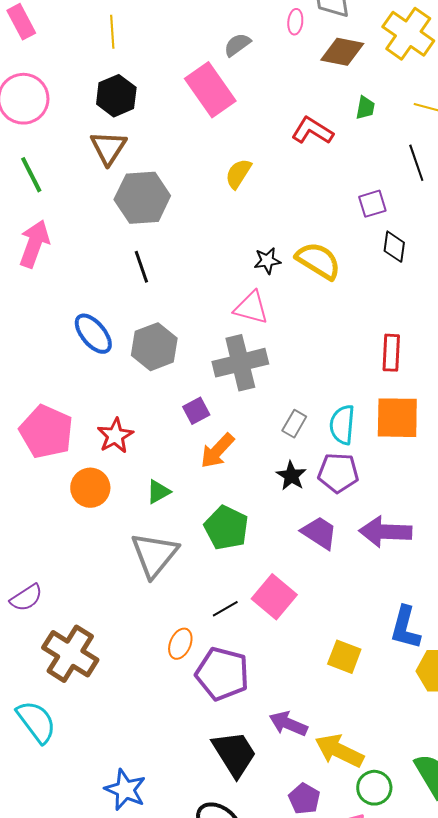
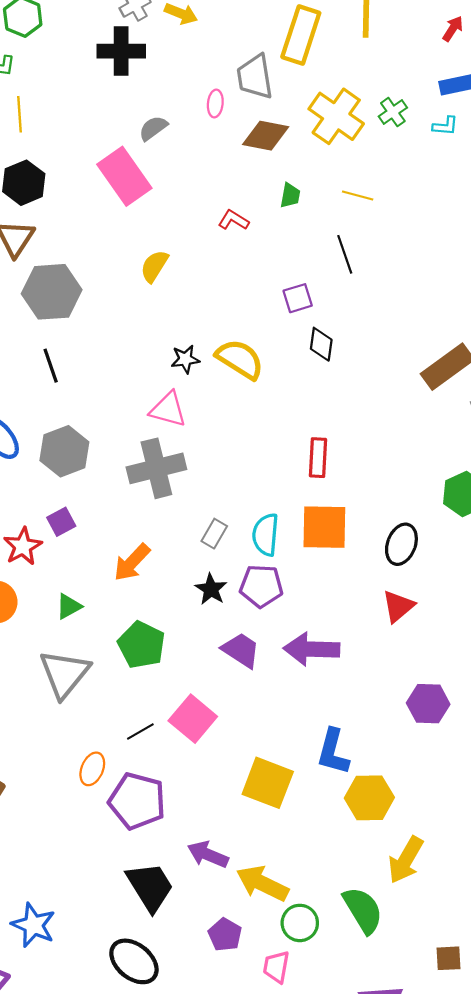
red L-shape: (312, 131) -> (233, 220), size x0.7
purple square: (196, 411) -> (61, 522), moved
yellow square: (344, 657) -> (268, 783), size x1.4

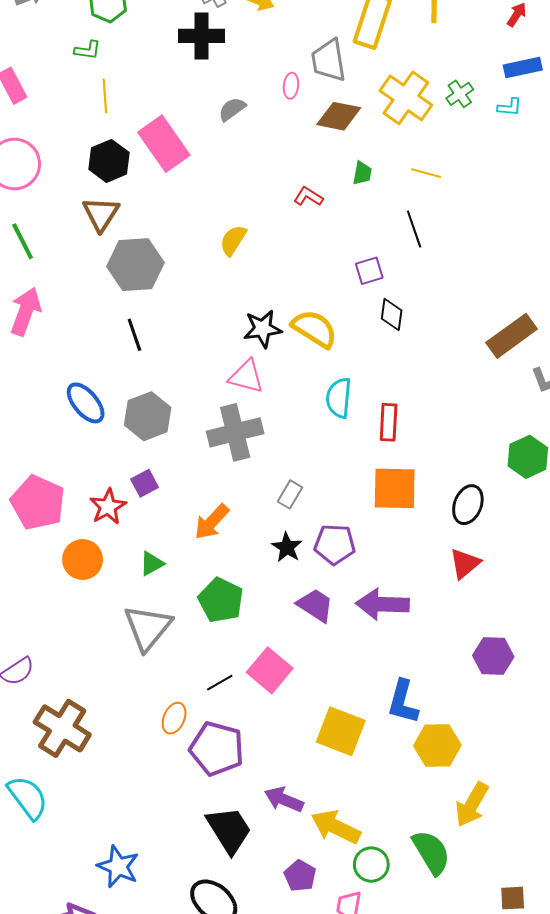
pink rectangle: (124, 176) -> (164, 144), moved
black star: (185, 359) -> (263, 329), size x1.4
cyan semicircle: (266, 535) -> (339, 398), moved

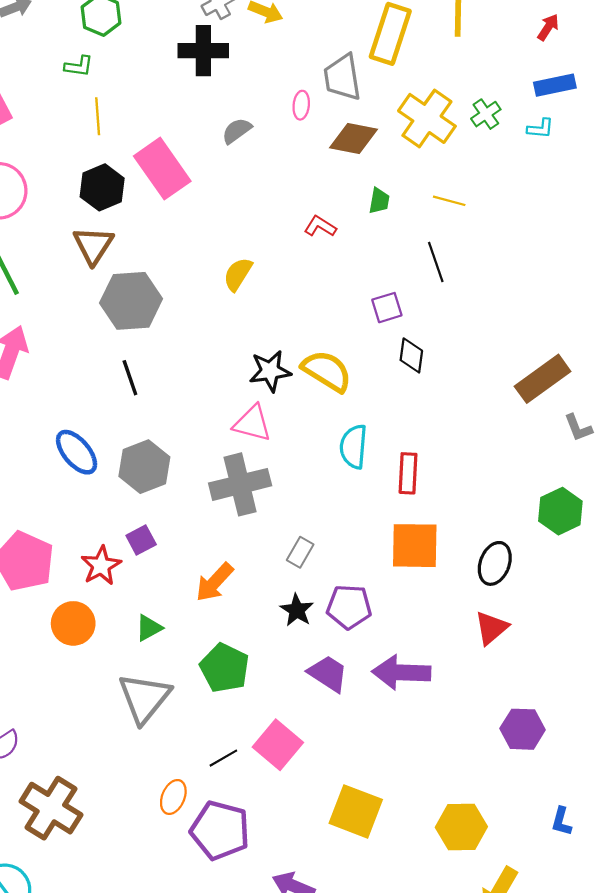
blue L-shape: (403, 702) -> (562, 821), moved, size x0.6

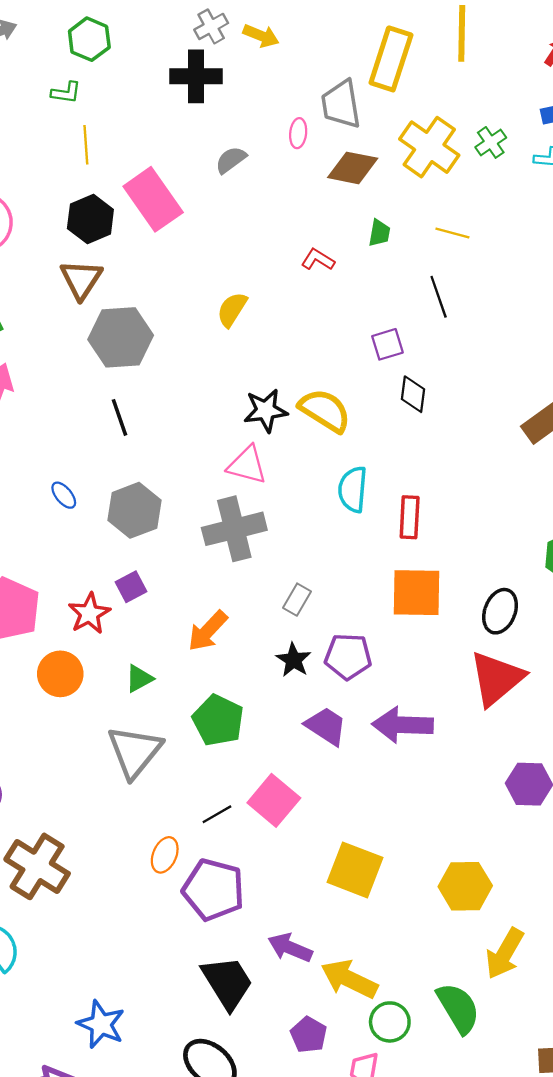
blue ellipse: (77, 452) -> (64, 495), size x0.6
red triangle: (491, 628) -> (497, 679), size x1.6

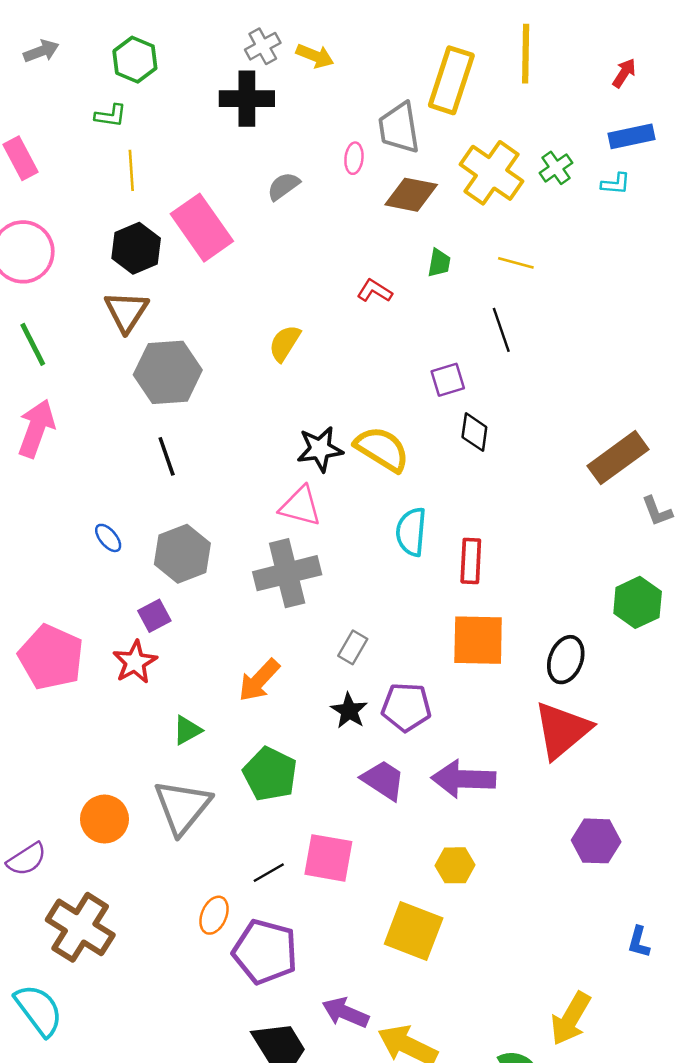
purple square: (131, 587) -> (154, 616), moved
orange circle: (60, 674) -> (104, 819), moved
pink square: (274, 800) -> (328, 858), turned -30
yellow hexagon: (465, 886) -> (455, 865), moved, size x0.7

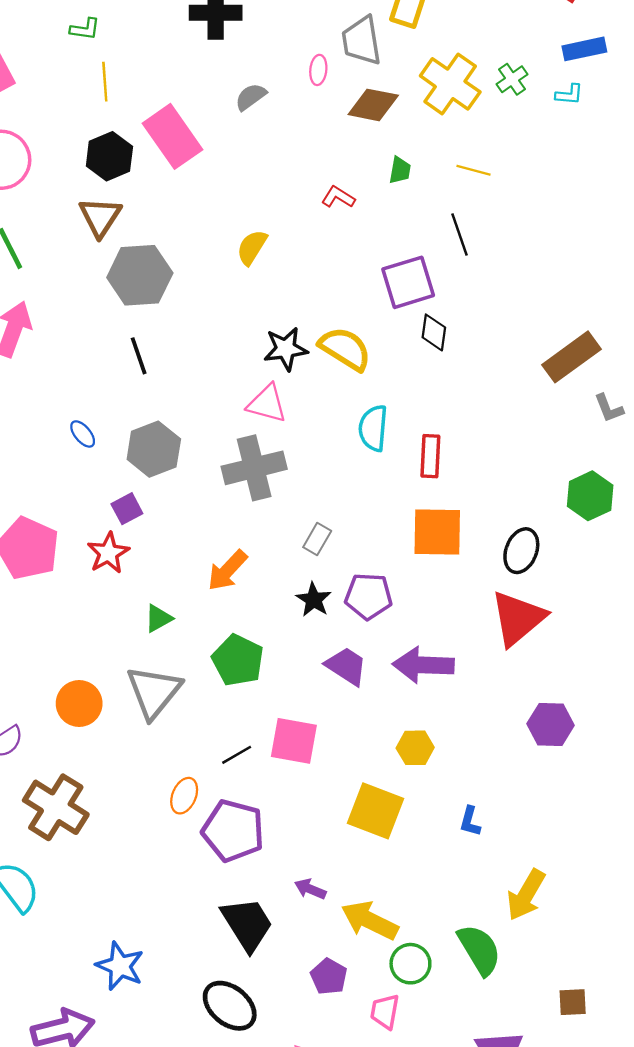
purple square: (448, 380) -> (408, 282), size x1.6
blue L-shape: (639, 942) -> (470, 821), moved
purple arrow: (345, 1013) -> (310, 889), size x0.7

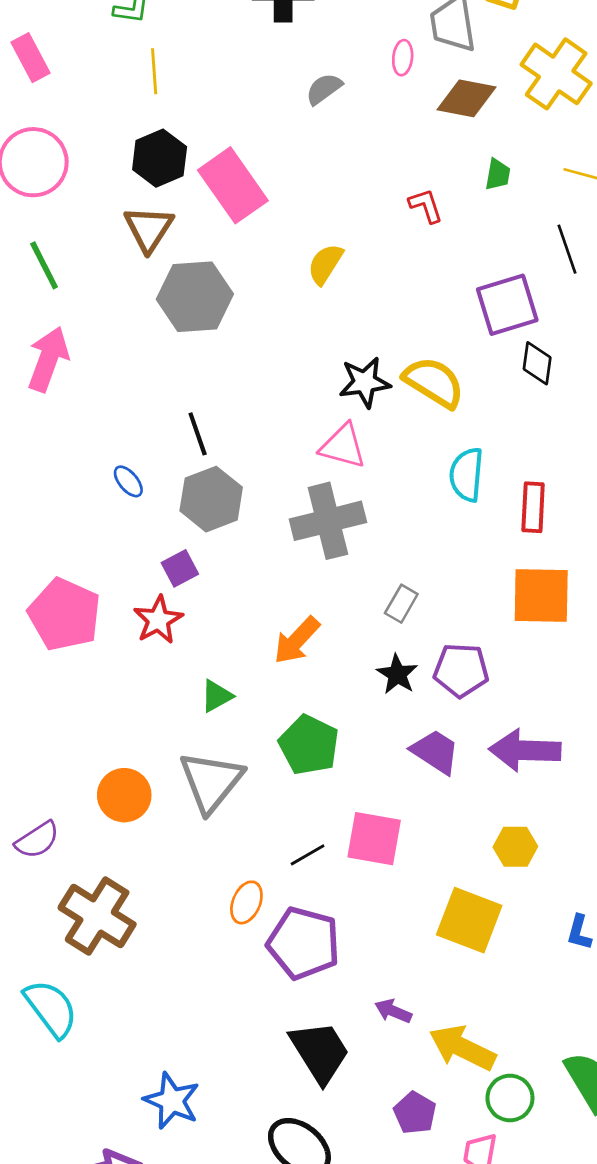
pink rectangle: (172, 136) -> (233, 185), moved
red L-shape: (338, 197) -> (426, 206), turned 40
black line: (139, 356) -> (198, 434), moved

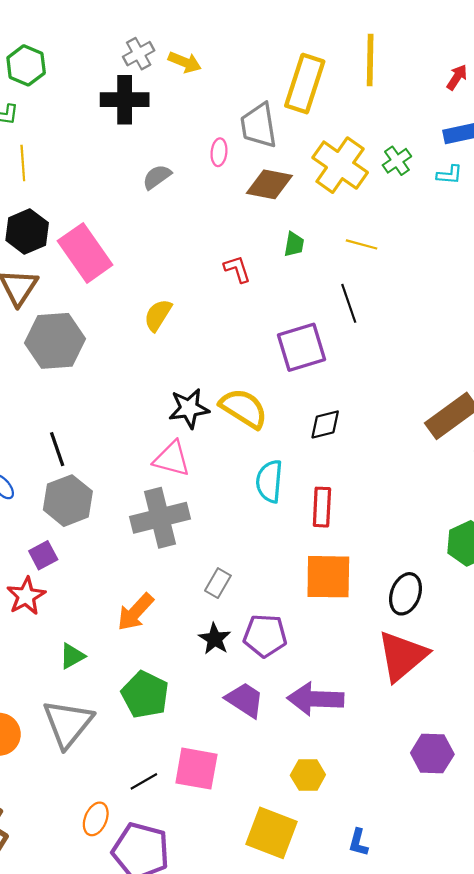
black diamond: (537, 363) -> (325, 424), moved, turned 68

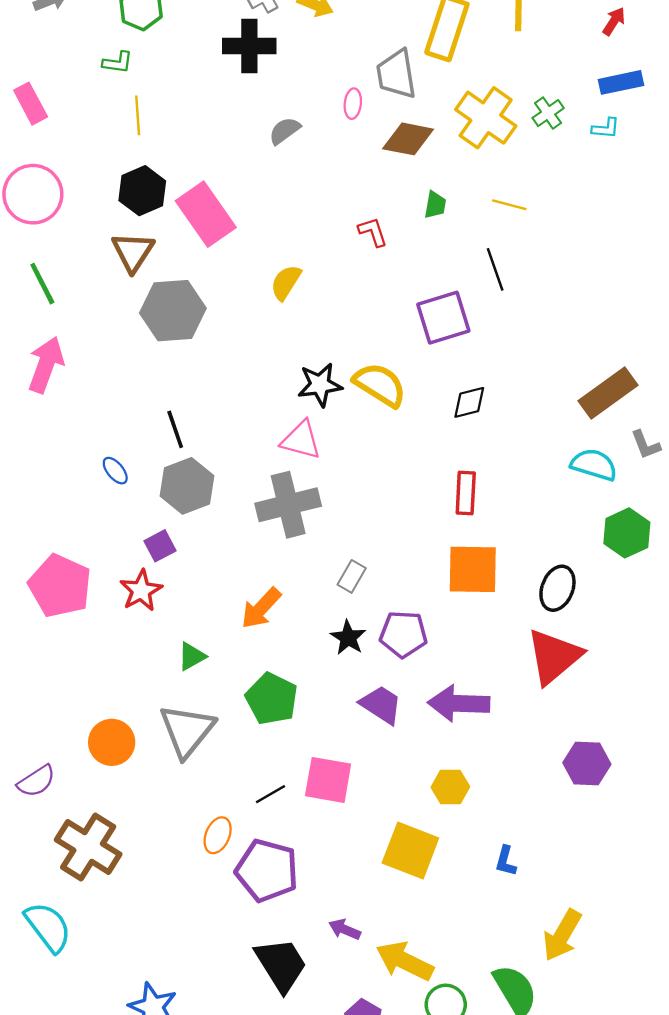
cyan semicircle: (269, 481) -> (594, 465), moved, turned 102

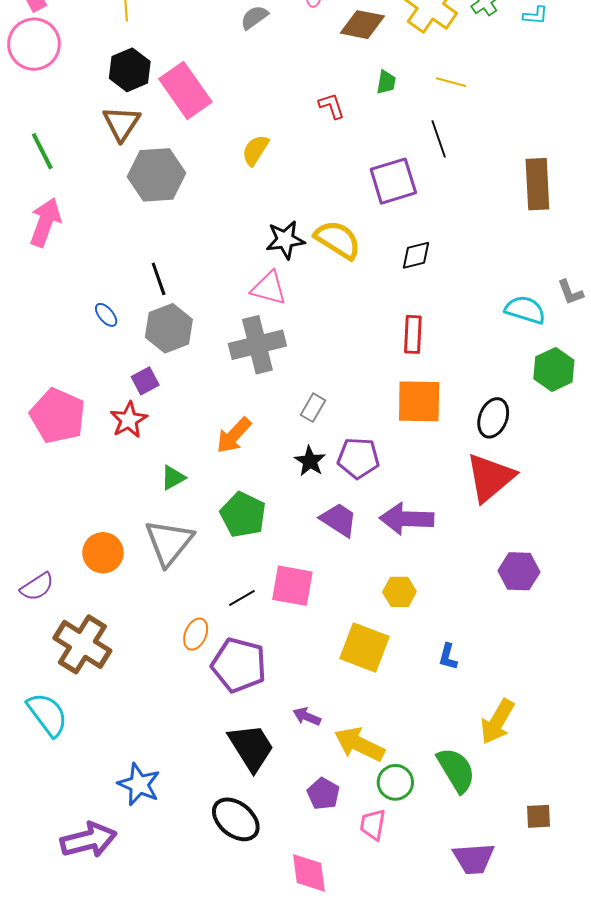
pink circle: (33, 194) -> (34, 44), moved
brown rectangle: (608, 393) -> (537, 184), moved, turned -57

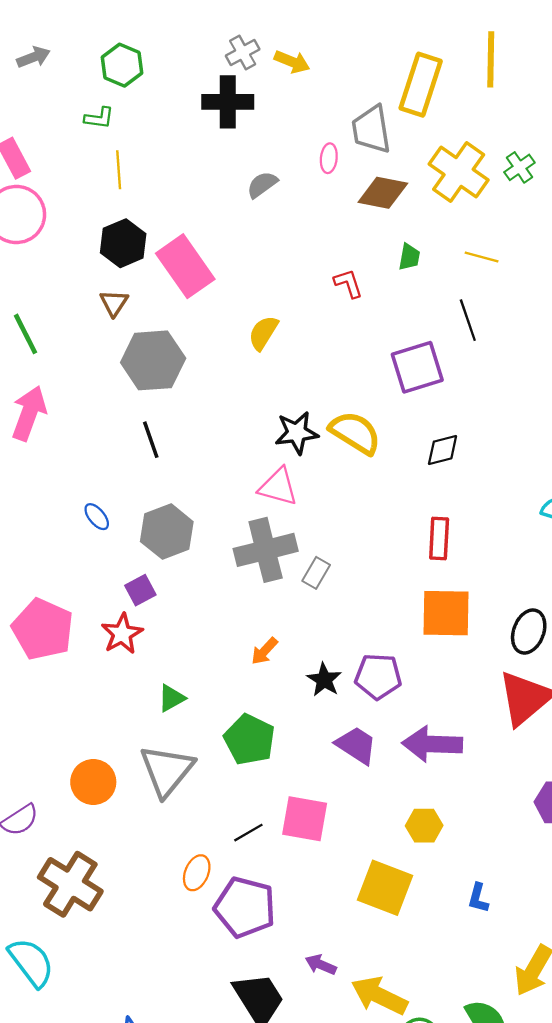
brown triangle: (121, 123) -> (114, 303), size x0.7
black line: (159, 279) -> (151, 440), moved
gray rectangle: (313, 408) -> (316, 573), moved
orange arrow: (234, 435) -> (264, 651), moved, size x0.7

